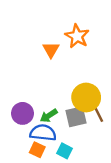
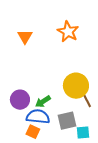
orange triangle: (51, 50) -> (25, 37), moved
gray square: (76, 117) -> (67, 121), moved
cyan square: (65, 151) -> (83, 133), moved, turned -32

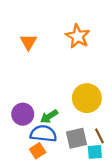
brown line: (87, 101) -> (99, 136), moved
orange square: (33, 132) -> (38, 151), turned 32

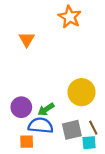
orange star: (78, 36) -> (70, 17), moved
orange square: (38, 151) -> (27, 142), moved, turned 32

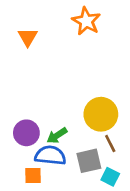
orange triangle: (27, 39) -> (28, 37), moved
brown line: (93, 128) -> (110, 143), moved
cyan square: (89, 143) -> (110, 177), turned 32

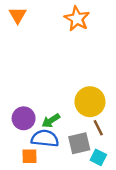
orange triangle: (28, 37) -> (18, 15), moved

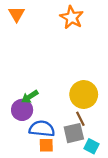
green arrow: (51, 121) -> (30, 97), moved
brown line: (98, 128) -> (80, 119), moved
orange square: (30, 156) -> (46, 145), moved

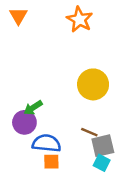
yellow circle: (84, 95) -> (93, 84), moved
brown line: (80, 119) -> (89, 132), turned -40
gray square: (74, 133) -> (103, 146), moved

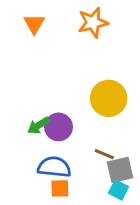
orange triangle: (18, 16) -> (34, 24), moved
orange star: (80, 20) -> (93, 22), turned 30
purple circle: (24, 122) -> (59, 127), moved

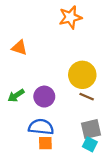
orange triangle: (34, 24) -> (19, 48), moved, turned -42
green arrow: (38, 126) -> (16, 95), moved
brown line: (104, 154) -> (87, 97), moved

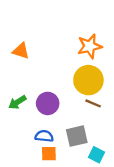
orange star: (70, 17) -> (90, 46), moved
blue semicircle: (41, 127) -> (44, 136), size x0.7
gray square: (91, 129) -> (77, 136), moved

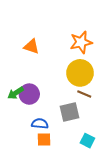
orange triangle: (21, 51) -> (31, 46), moved
purple circle: (48, 103) -> (29, 94), moved
gray square: (77, 136) -> (69, 112), moved

